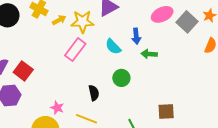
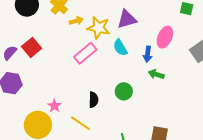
pink ellipse: (162, 14) -> (165, 37), moved, turned -55
cyan semicircle: (113, 47) -> (120, 48), moved
red square: (23, 71) -> (32, 47), moved

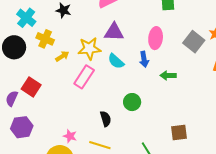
purple triangle: (127, 19) -> (114, 32), turned 35
yellow arrow: (76, 21) -> (62, 56), moved
green arrow: (156, 74) -> (168, 75), moved

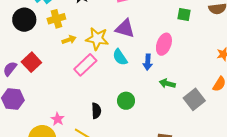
yellow cross: (45, 39) -> (56, 19), turned 36
gray square: (194, 42) -> (194, 99), moved

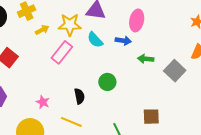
blue arrow: (148, 62) -> (123, 41), turned -77
pink star: (58, 119) -> (43, 102), moved

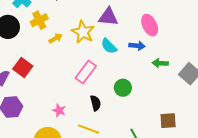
pink ellipse: (137, 20) -> (150, 25), turned -35
yellow star: (70, 25) -> (83, 32), turned 30
pink rectangle: (62, 52) -> (86, 72), moved

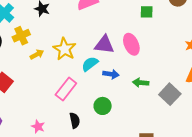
purple triangle: (108, 17) -> (104, 45), moved
cyan semicircle: (109, 46) -> (90, 64), turned 96
blue arrow: (137, 46) -> (111, 74), moved

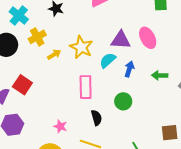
blue arrow: (111, 74) -> (129, 69), turned -77
pink rectangle: (66, 89) -> (86, 87), turned -35

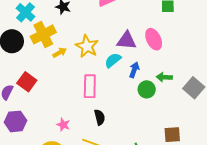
yellow cross: (37, 37) -> (43, 34), size x1.4
green circle: (123, 101) -> (147, 89), moved

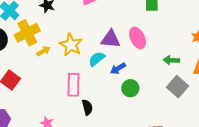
blue arrow: (134, 70) -> (118, 68), turned -140
green arrow: (164, 77) -> (171, 60), moved
black semicircle: (100, 117) -> (87, 107), moved

